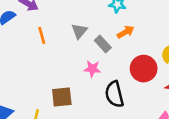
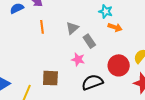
orange arrow: (126, 32) -> (115, 27), moved, turned 40
black semicircle: (114, 94) -> (92, 82), turned 75

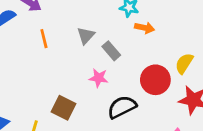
brown square: (50, 78) -> (64, 108), turned 30

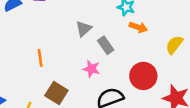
orange line: (44, 39) -> (40, 58), moved
yellow semicircle: (184, 63) -> (174, 45), moved

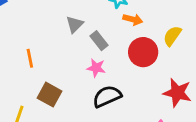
pink star: (91, 69) -> (96, 68), moved
red circle: (143, 76) -> (143, 52), moved

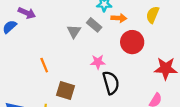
yellow semicircle: (172, 36) -> (153, 15), moved
gray rectangle: (99, 41) -> (94, 25), moved
black semicircle: (107, 96) -> (111, 83), turned 110

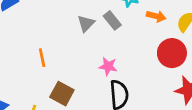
orange arrow: (119, 18) -> (156, 16), moved
red circle: (132, 42) -> (172, 53), moved

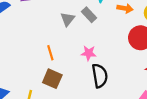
orange line: (42, 58) -> (50, 53), moved

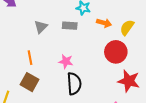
gray rectangle: (89, 15) -> (70, 26), turned -48
gray triangle: (68, 19) -> (41, 27), moved

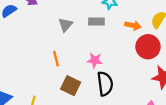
orange arrow: (104, 23) -> (133, 25), moved
brown square: (30, 82) -> (71, 86), moved

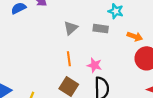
orange line: (56, 59) -> (69, 59), moved

